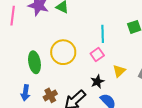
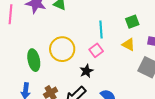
yellow triangle: (119, 71) -> (128, 45), moved, turned -48
black star: (97, 82) -> (86, 71), moved

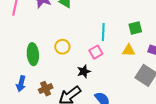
yellow triangle: (128, 45) -> (129, 50), turned -32
yellow circle: (62, 49) -> (62, 47), size x0.6

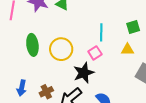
yellow circle: (62, 47) -> (61, 49), size x1.5
green ellipse: (33, 54) -> (32, 45), moved
black star: (84, 71) -> (84, 73), size x1.5

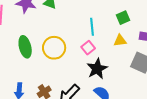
black star: (84, 73) -> (97, 69), moved

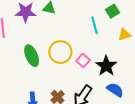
green square: (123, 18) -> (113, 11), moved
pink square: (88, 48) -> (83, 61), moved

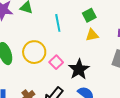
cyan line: (95, 25) -> (58, 23), moved
yellow triangle: (124, 35) -> (92, 35), moved

